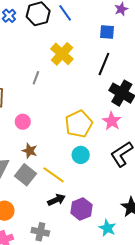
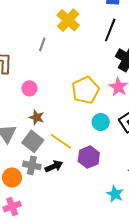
cyan circle: (81, 155) -> (101, 122), moved
black arrow: (56, 200) -> (54, 166), moved
purple hexagon: (81, 209) -> (89, 157), moved
gray cross: (40, 232) -> (32, 165), moved

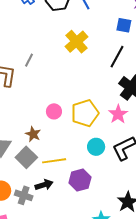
gray line: (42, 44) -> (29, 60), moved
pink circle: (29, 88) -> (54, 111), moved
yellow line: (61, 141) -> (54, 161), turned -50
gray cross: (32, 165) -> (24, 195), moved

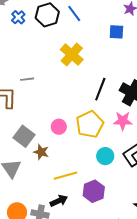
black line: (117, 57) -> (100, 89), moved
gray line: (29, 60) -> (27, 79), turned 64
pink star: (118, 114) -> (123, 121), turned -30
gray square: (26, 157) -> (24, 136), moved

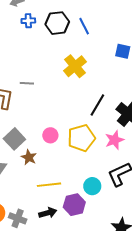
blue cross: (18, 17) -> (28, 21), turned 32
pink star: (123, 121) -> (114, 140), turned -30
cyan circle: (105, 156) -> (92, 186), moved
black arrow: (59, 201) -> (48, 213), moved

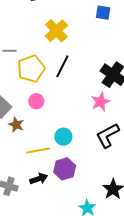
black line: (97, 105) -> (62, 66), moved
yellow pentagon: (81, 138) -> (31, 69), moved
cyan circle: (92, 186) -> (63, 137), moved

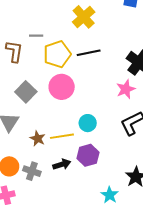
black line: (62, 66) -> (89, 53), turned 50
pink circle: (36, 101) -> (62, 87), size x1.6
brown star: (16, 125) -> (38, 138), moved

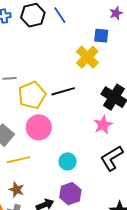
yellow cross: (84, 17) -> (87, 57), moved
yellow line: (62, 136) -> (19, 160), moved
brown star: (38, 138) -> (16, 190), moved

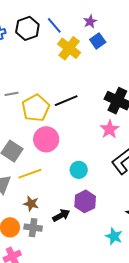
purple star: (116, 13) -> (90, 21), moved
blue square: (101, 36) -> (98, 41), turned -35
yellow cross: (87, 57) -> (69, 48), moved

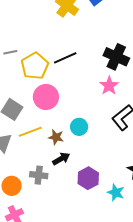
purple hexagon: (85, 201) -> (88, 178), moved
brown star: (31, 204) -> (56, 137), moved
black arrow: (61, 215) -> (61, 159), moved
gray cross: (33, 228) -> (39, 175), moved

